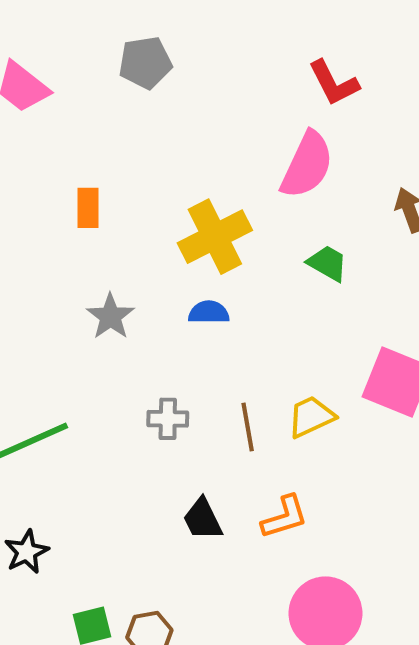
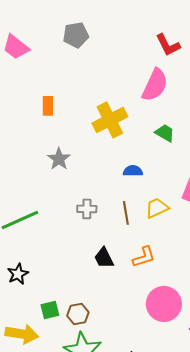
blue semicircle: (209, 312) -> (133, 171), moved

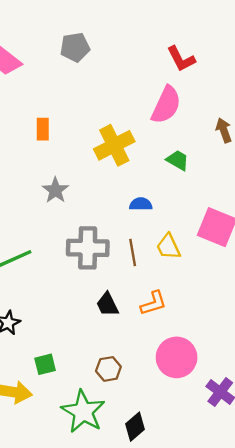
yellow trapezoid: (157, 208) -> (168, 247), turned -90
gray cross: (87, 209) -> (88, 248), size x1.8
brown hexagon: (78, 314) -> (108, 369), moved

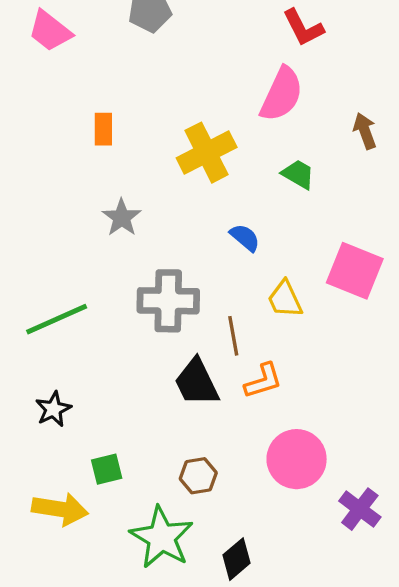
blue semicircle: (141, 204) -> (245, 238), turned 40
brown line: (133, 252) -> (233, 336), moved
black trapezoid: (107, 304) -> (197, 382), size x1.4

